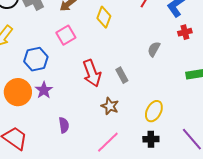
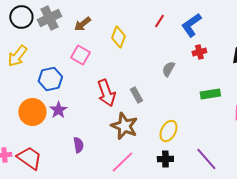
pink square: (66, 35) -> (80, 55), turned -30
brown star: (110, 106) -> (124, 126), size x1.5

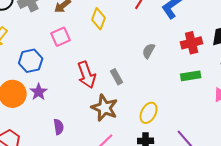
red cross: (199, 52) -> (192, 43), moved, size x1.5
pink square: (80, 55) -> (61, 37), turned 36

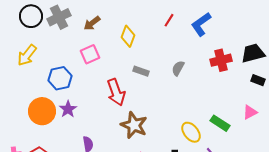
green rectangle: (191, 76) -> (220, 123), moved, turned 42
gray rectangle: (117, 77) -> (141, 71), moved, turned -42
yellow ellipse: (149, 113) -> (191, 132), moved, turned -65

